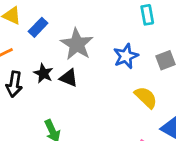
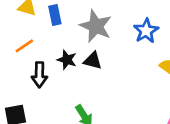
blue rectangle: (38, 27) -> (55, 15), turned -48

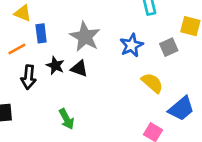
blue rectangle: (55, 15) -> (41, 33), moved

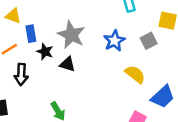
black star: (55, 66) -> (45, 52), moved

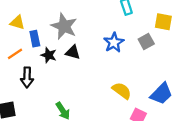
gray star: (71, 35) -> (64, 26), moved
black triangle: (67, 64) -> (73, 52), moved
yellow semicircle: (135, 74) -> (122, 91), moved

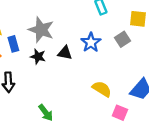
black triangle: (73, 52) -> (65, 53), moved
black star: (49, 55) -> (38, 57), moved

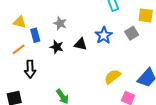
gray star: (41, 30) -> (60, 23), size x0.6
yellow semicircle: (102, 89) -> (112, 77), turned -72

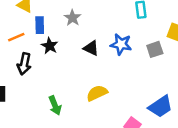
blue star: (104, 35) -> (121, 44), turned 30
black star: (57, 47) -> (50, 46), moved
yellow semicircle: (112, 77) -> (97, 93), moved

